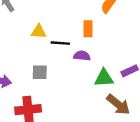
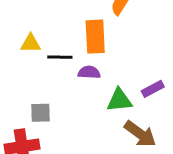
orange rectangle: (88, 29) -> (95, 37), size x1.5
gray square: (40, 72) -> (41, 113), moved

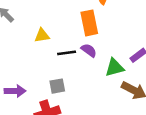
black line: (60, 57) -> (67, 53), moved
purple semicircle: (89, 72) -> (89, 50), turned 42

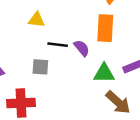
orange rectangle: (89, 23) -> (105, 28), moved
gray square: (57, 86) -> (40, 67), moved

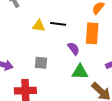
black line: (58, 45) -> (58, 24), moved
green triangle: (104, 73) -> (80, 72), moved

